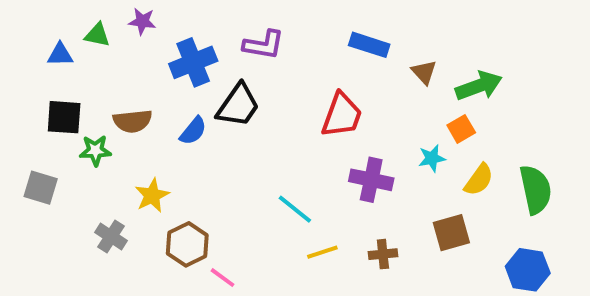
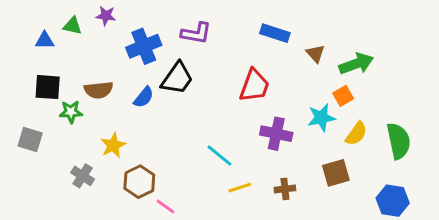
cyan star: (432, 158) -> (321, 118), size x1.4

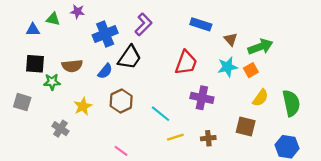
purple L-shape: (196, 33) -> (143, 24), turned -55
cyan star: (321, 118) -> (227, 67), moved
brown square: (336, 173) -> (246, 126), turned 30
brown hexagon: (139, 182) -> (121, 101), moved

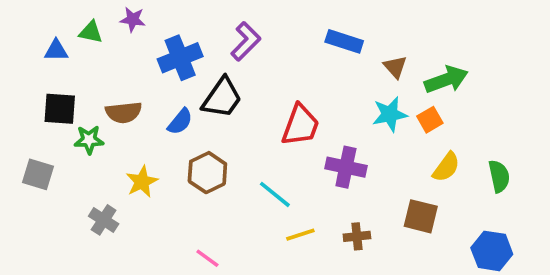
red trapezoid: (186, 63) -> (300, 125), moved
green semicircle: (291, 103) -> (499, 176), size x0.7

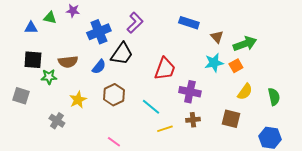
brown cross: (357, 236) -> (193, 120), moved

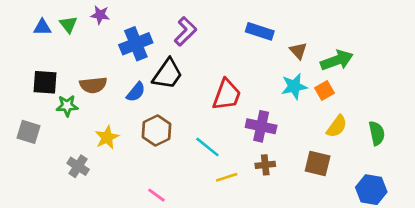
green triangle: (50, 18) -> (68, 25), turned 40
blue triangle: (31, 28) -> (42, 27), moved

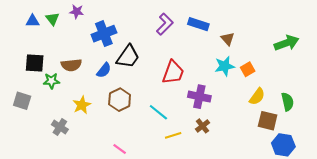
purple L-shape: (185, 31) -> (165, 24), moved
green arrow: (337, 60) -> (286, 43), moved
brown square: (318, 164) -> (268, 121), moved
brown cross: (265, 165) -> (203, 126), turned -32

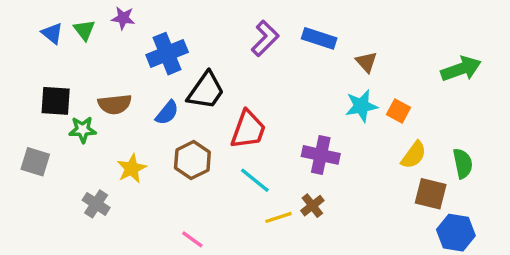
blue triangle: (33, 21) -> (52, 33), turned 40
orange square: (248, 69) -> (399, 111), turned -32
red trapezoid: (173, 72) -> (248, 130), moved
brown cross: (203, 126) -> (312, 206), moved

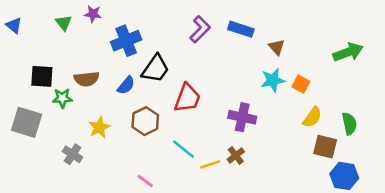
blue triangle: (52, 33) -> (14, 25), moved
gray square: (35, 162) -> (27, 122), size x1.4
cyan line: (255, 180) -> (184, 149), moved

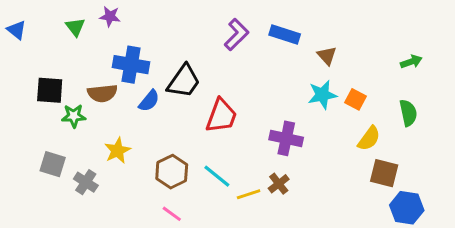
blue cross: (126, 41) -> (131, 65), moved, turned 32
green arrow: (348, 52) -> (411, 62), size x0.6
brown hexagon: (145, 121) -> (172, 172), moved
gray square: (27, 122) -> (53, 164), moved, size x0.7
green semicircle: (349, 124) -> (408, 113), moved

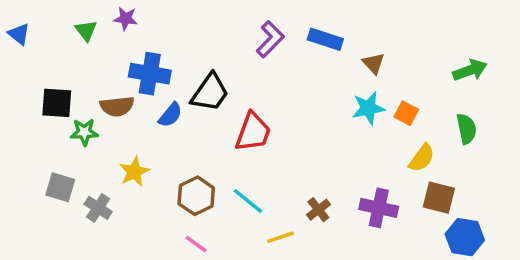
green arrow: (411, 62) -> (470, 70), size x1.4
purple cross: (286, 138) -> (379, 208), moved
yellow line: (249, 194) -> (281, 237), moved

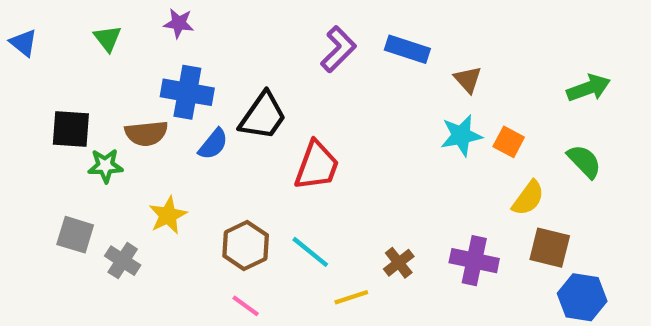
purple star: (126, 19) -> (179, 23), moved
green semicircle: (466, 129) -> (584, 161), turned -32

